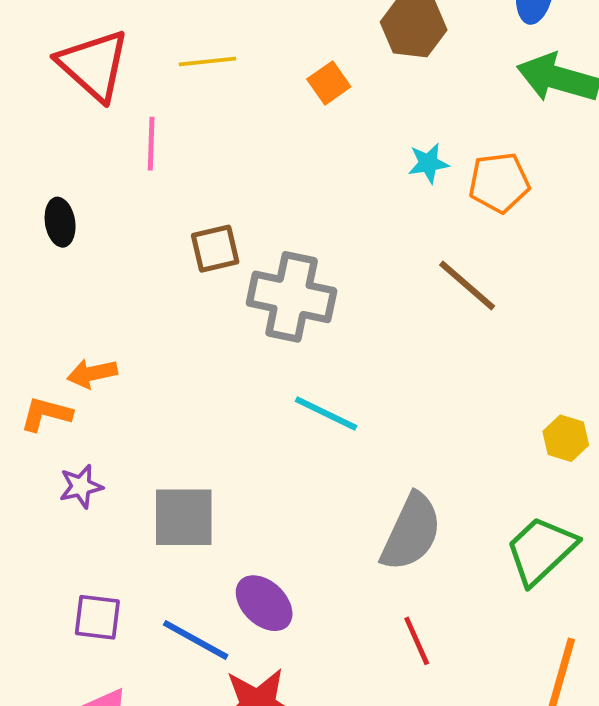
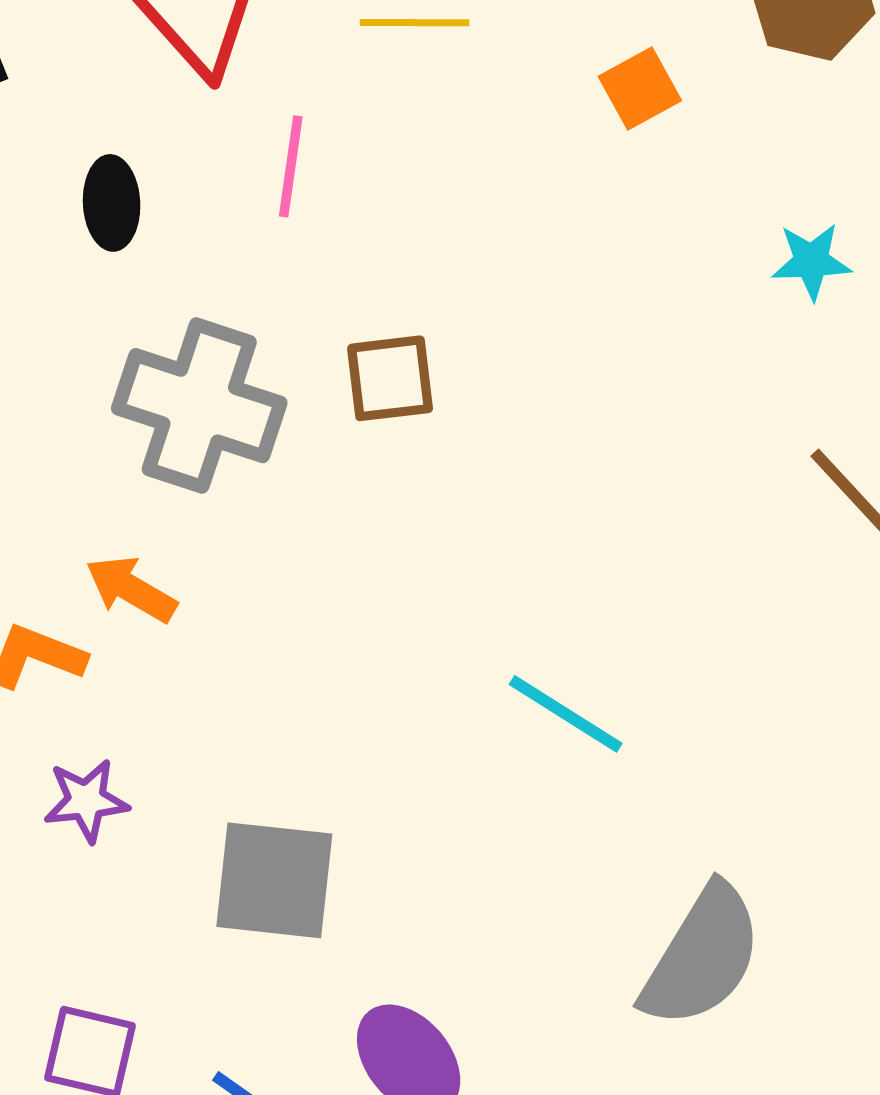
black ellipse: (60, 222) -> (112, 203), moved
gray cross: (292, 297) -> (199, 406), moved
orange arrow: (92, 373) -> (131, 589), turned 36

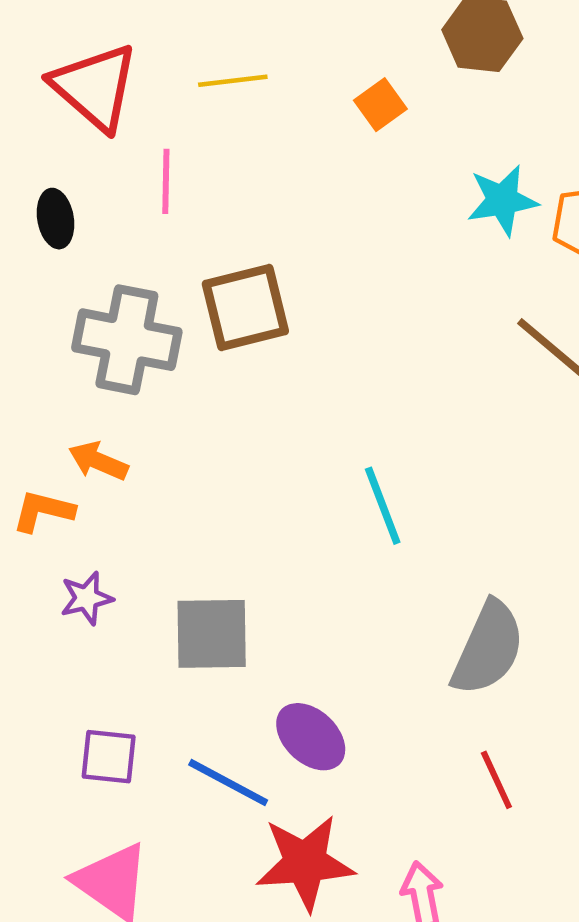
cyan star: (811, 261) -> (502, 200), size x1.4
brown square: (390, 378) -> (245, 307), size x1.5
cyan line: (566, 714) -> (383, 506), turned 44

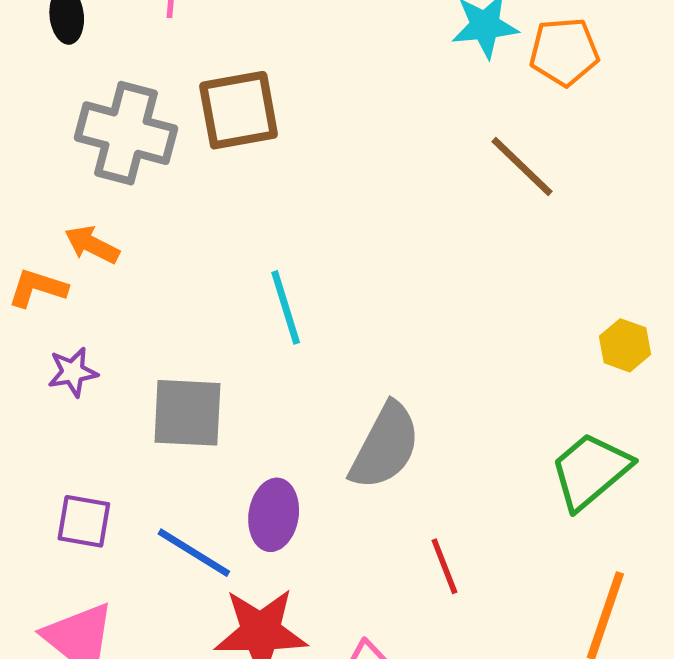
cyan line: (383, 506) -> (286, 307), moved
gray semicircle: (488, 648) -> (385, 446), moved
purple ellipse: (311, 737) -> (274, 515), turned 52

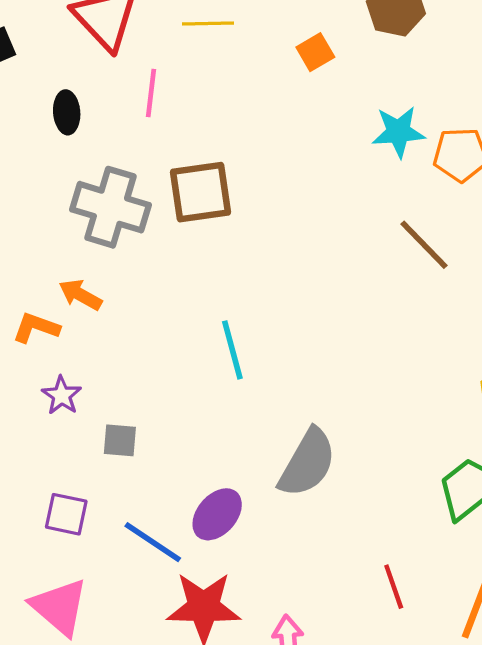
purple star: (73, 372) -> (62, 395), turned -30
gray square: (187, 413) -> (120, 440), moved, size x0.6
purple ellipse: (274, 515) -> (217, 514), turned 30
red line: (444, 566) -> (394, 587), moved

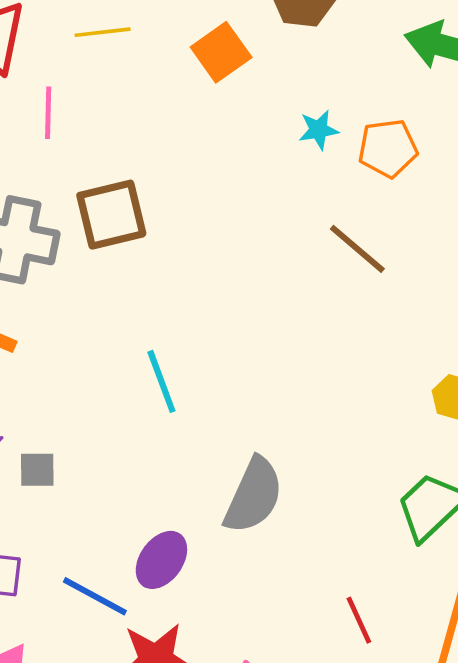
orange square: (315, 52) -> (221, 52), size x1.4
cyan star: (398, 132) -> (319, 130), size x0.7
gray square: (120, 440) -> (37, 470), moved

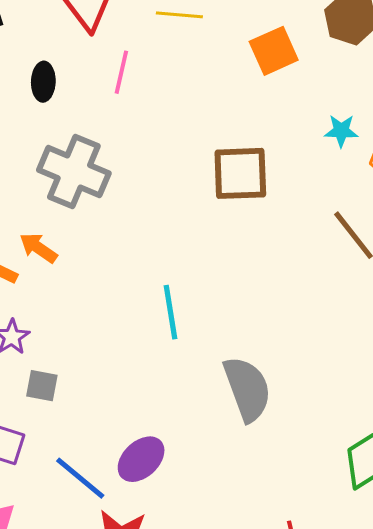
brown square: (111, 215) -> (240, 173), moved
gray square: (37, 470) -> (42, 386), moved
gray semicircle: (254, 496) -> (247, 389), moved, turned -56

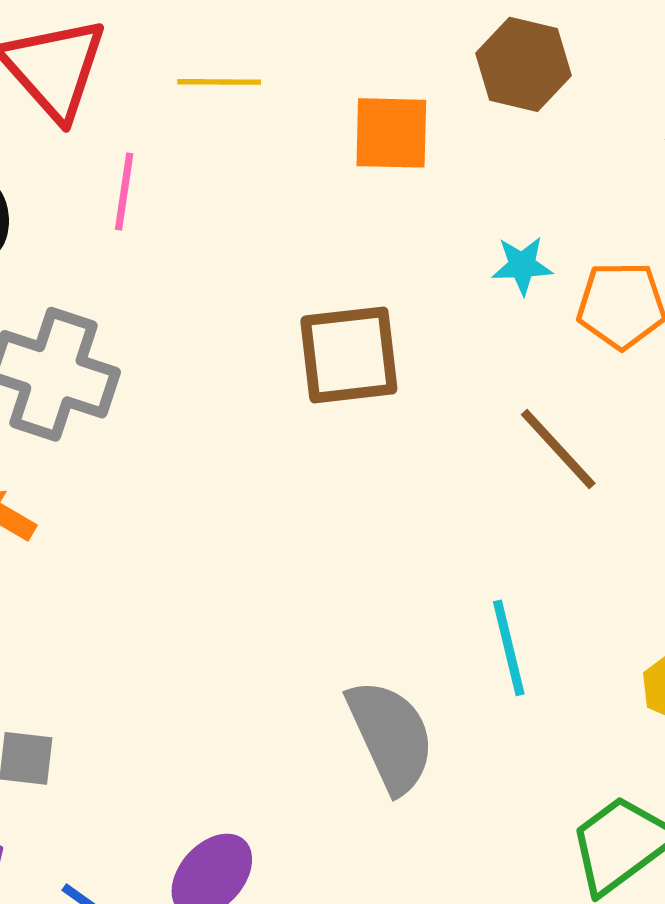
orange square: (274, 51) -> (391, 133), turned 30
cyan line: (170, 312) -> (509, 648), moved

